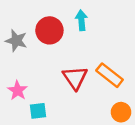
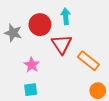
red triangle: (75, 78) -> (62, 44), moved
pink star: (18, 90) -> (32, 65), moved

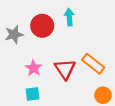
gray star: (13, 33) -> (14, 34), turned -30
red triangle: (62, 44) -> (65, 69), moved

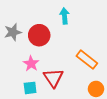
red circle: (42, 26) -> (39, 35), moved
red triangle: (65, 69) -> (53, 78), moved

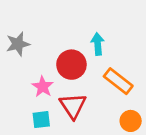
cyan arrow: (65, 16) -> (98, 44), moved
red circle: (39, 35) -> (71, 65), moved

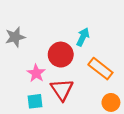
cyan arrow: (98, 44) -> (83, 37), turned 30

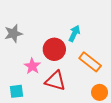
red triangle: (62, 90) -> (55, 81), turned -40
cyan square: (35, 101) -> (16, 91), moved

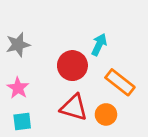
pink star: (32, 66) -> (18, 88), moved
orange circle: (100, 92) -> (106, 114), moved

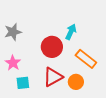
red triangle: (74, 107) -> (53, 77), turned -45
cyan square: (22, 121) -> (23, 83), moved

